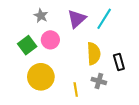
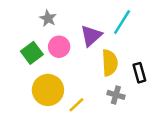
purple triangle: (77, 19) -> (91, 36), moved
yellow line: (76, 89) -> (76, 105), moved, turned 56

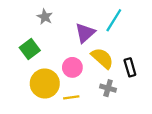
pink circle: (59, 47) -> (72, 67), moved
yellow semicircle: (110, 63) -> (102, 58), turned -45
yellow line: (76, 105) -> (71, 97), turned 35

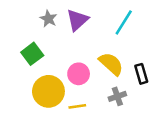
purple triangle: (85, 33) -> (77, 20), moved
gray cross: (108, 88) -> (117, 96), turned -35

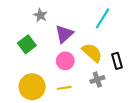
purple triangle: (77, 20) -> (64, 34), moved
yellow circle: (48, 91) -> (32, 87), moved

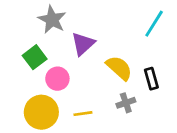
gray star: (40, 15) -> (52, 20), size x1.5
cyan line: (103, 18) -> (154, 24), moved
pink circle: (65, 61) -> (57, 79), moved

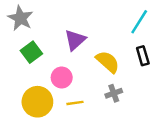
gray star: (52, 20) -> (20, 18), moved
pink circle: (57, 79) -> (62, 78), moved
black rectangle: (151, 79) -> (143, 56), moved

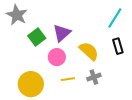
green square: (31, 52) -> (37, 37), moved
pink circle: (62, 78) -> (57, 57), moved
yellow line: (75, 103) -> (68, 79), moved

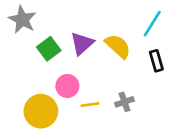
yellow semicircle: (89, 51) -> (118, 46), moved
pink circle: (57, 57) -> (67, 86), moved

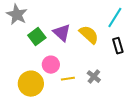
purple triangle: (82, 43) -> (62, 33), turned -36
gray cross: (124, 102) -> (94, 77), turned -32

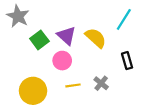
black rectangle: (118, 46) -> (127, 61), moved
pink circle: (51, 65) -> (62, 61), moved

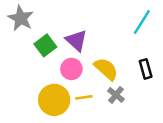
yellow semicircle: (96, 38) -> (106, 69), moved
yellow circle: (33, 91) -> (54, 100), moved

